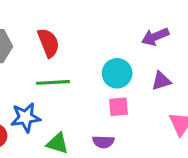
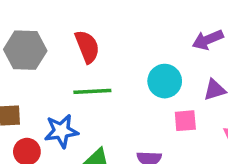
pink square: (119, 107) -> (185, 121), moved

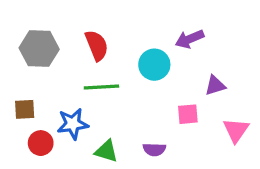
purple arrow: (208, 40) -> (190, 39), moved
cyan circle: (165, 81) -> (154, 65), moved

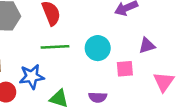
cyan circle: (154, 65) -> (98, 48), moved

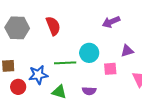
green line: (55, 47) -> (65, 63), moved

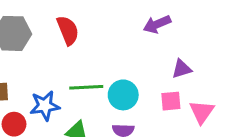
cyan circle: (89, 53) -> (123, 95), moved
pink square: (110, 69) -> (171, 101), moved

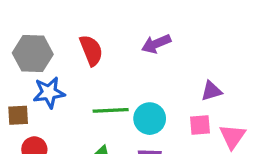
purple arrow: (157, 24) -> (156, 44), moved
blue star: (45, 106) -> (49, 93), moved

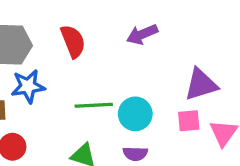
purple triangle: (211, 91) -> (201, 85), size x1.5

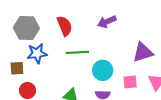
green line: (94, 105) -> (77, 52), moved
pink square: (189, 121) -> (130, 82), moved

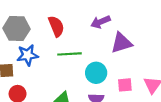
purple triangle: (143, 52) -> (122, 43), moved

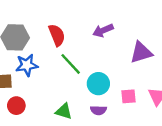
purple triangle: (122, 43) -> (141, 52), moved
green line: (70, 54) -> (71, 64), turned 50

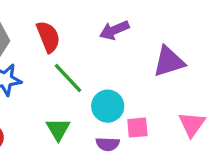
pink square: (128, 96) -> (137, 128), moved
green triangle: (64, 111) -> (58, 129), moved, turned 42

